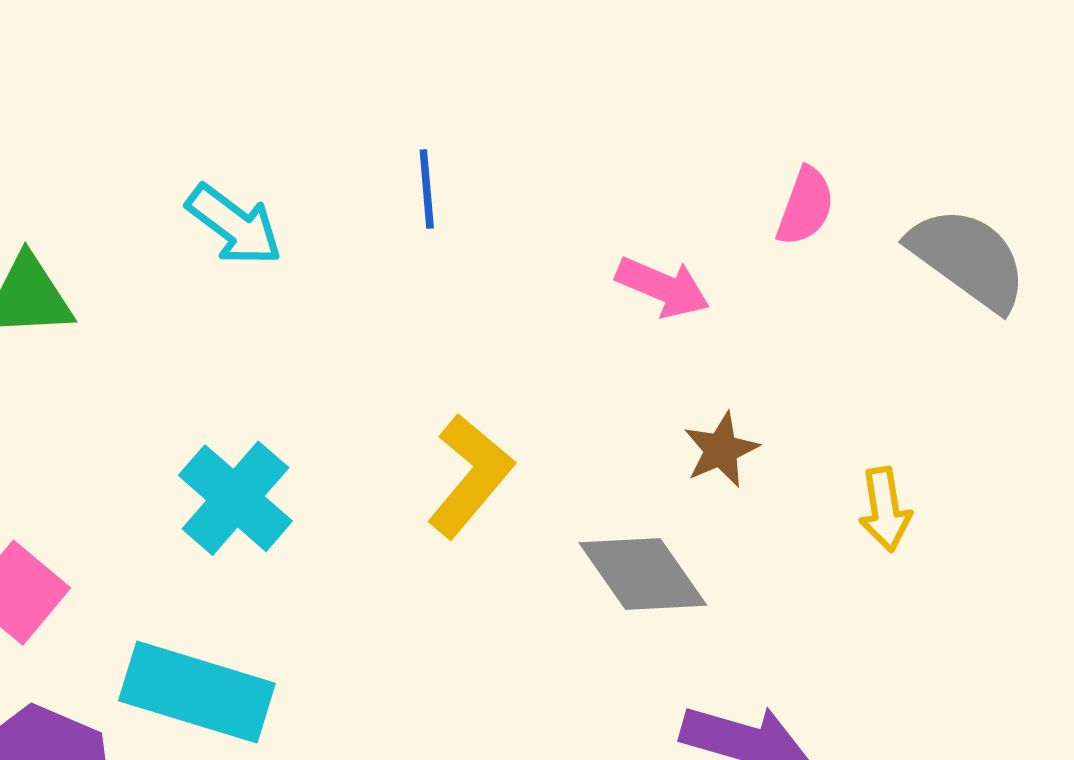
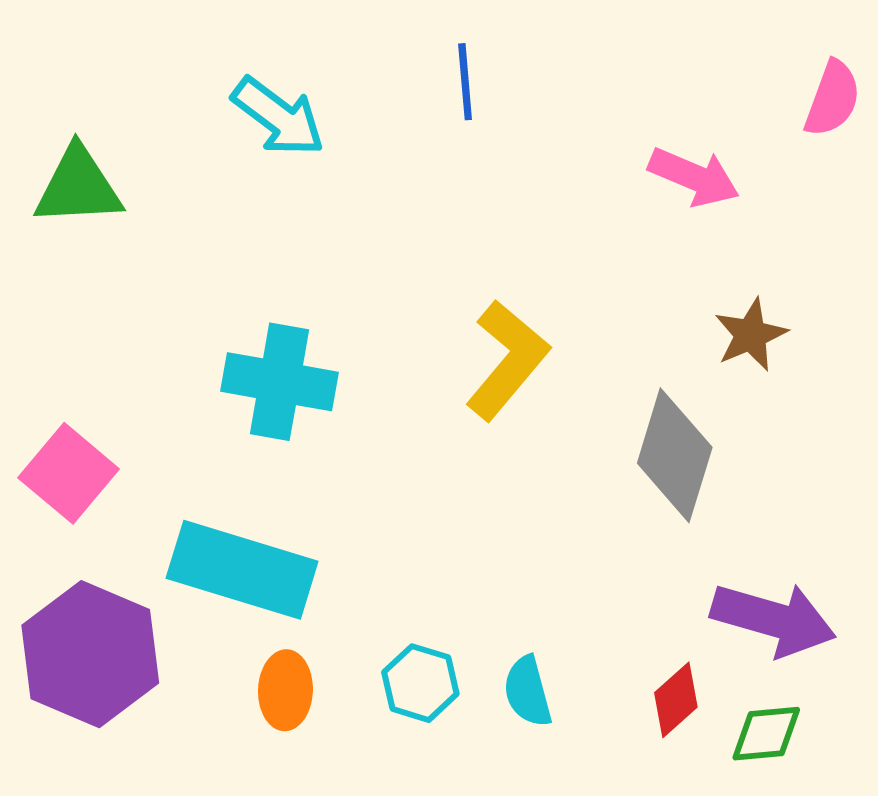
cyan cross: (235, 498) -> (279, 382), turned -31
gray diamond: (643, 574) -> (675, 455), turned 52

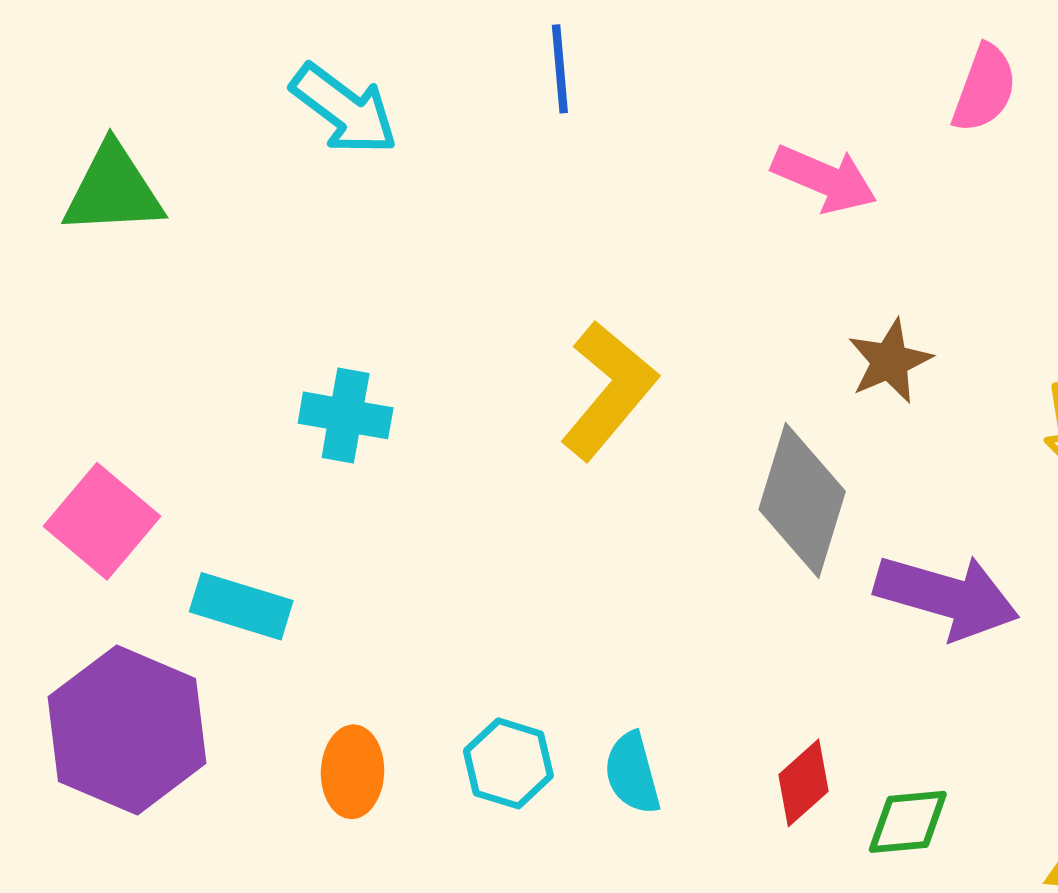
cyan cross: (279, 382) -> (346, 415), size x0.7
cyan rectangle: (242, 570) -> (241, 606), moved, size x0.6
purple arrow: (773, 619) -> (947, 596), moved

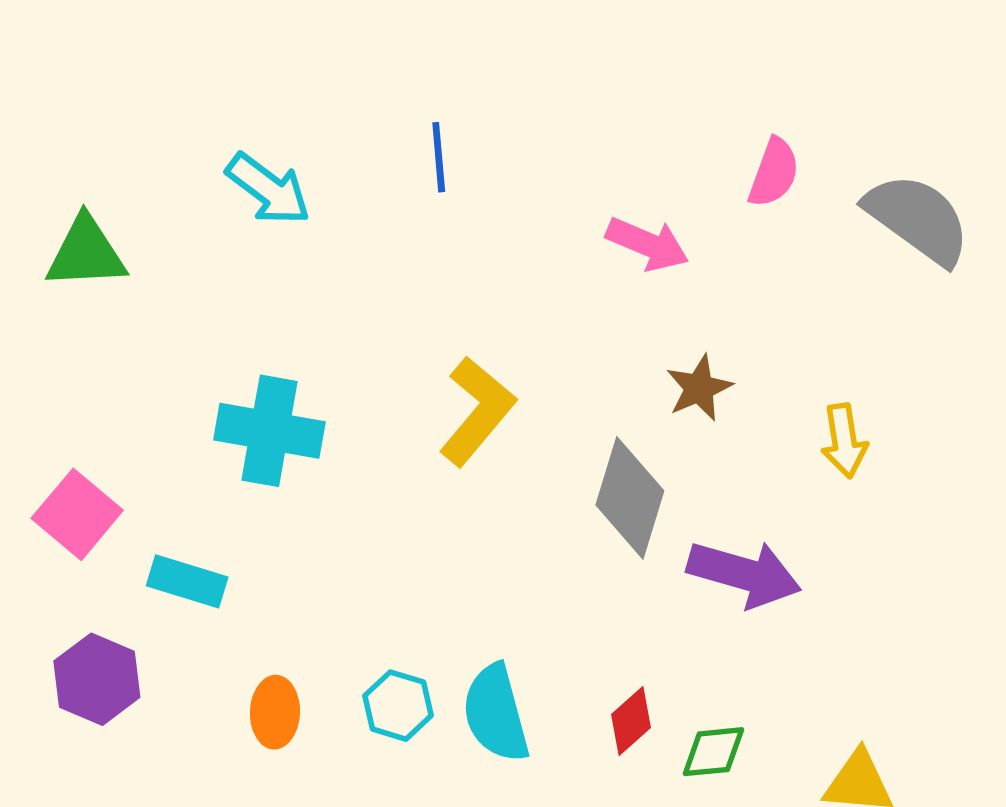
cyan cross: (346, 415) -> (269, 431), size x1.5
purple hexagon: (127, 730) -> (97, 679), size x0.7
cyan semicircle: (632, 773) -> (496, 713), size x1.5

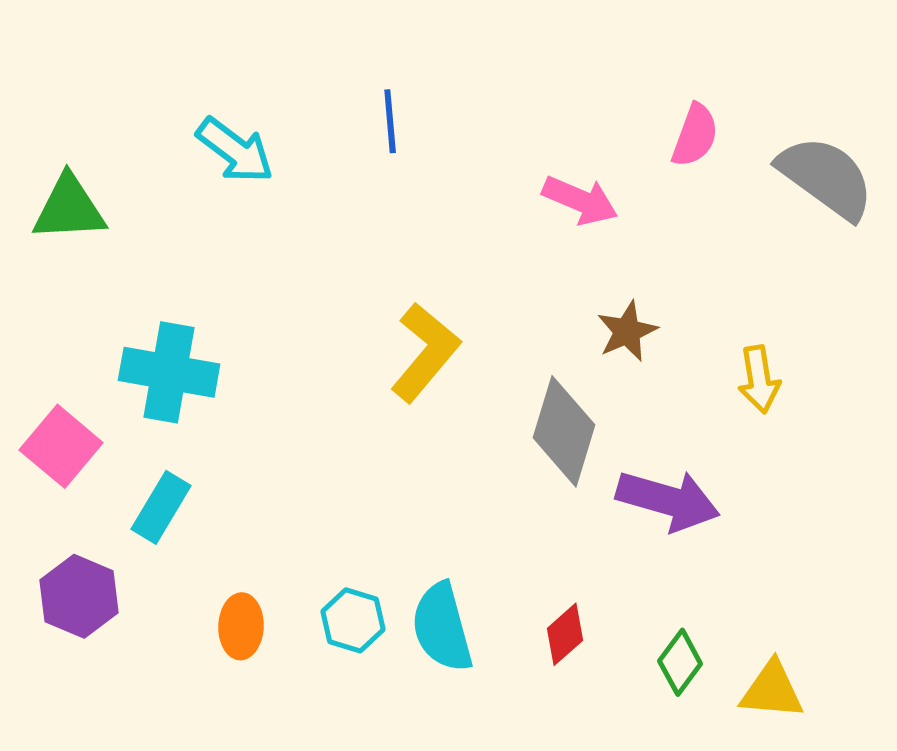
cyan cross: (269, 431) -> (169, 372), moved
cyan rectangle: (187, 581) -> (161, 507), turned -76
green diamond: (713, 752) -> (680, 662), moved, turned -48

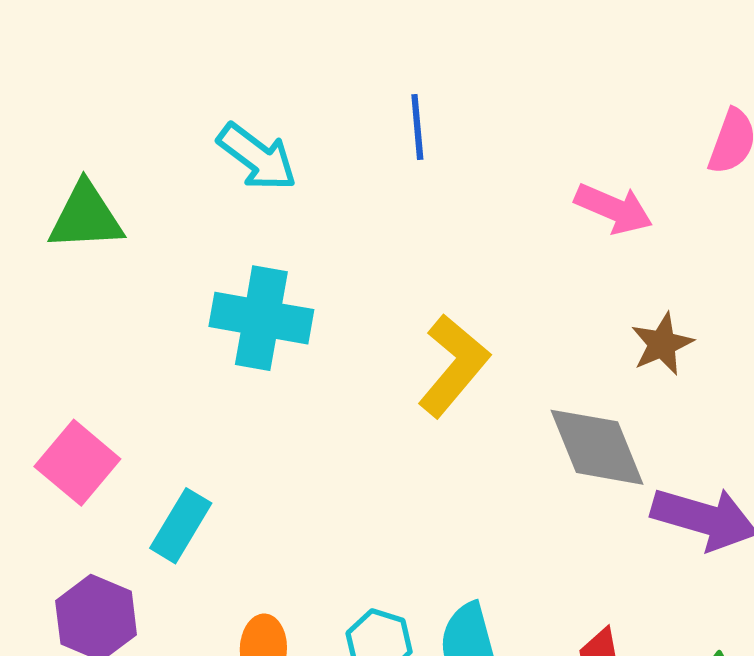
cyan cross: (169, 372) -> (261, 318), moved
gray diamond: (564, 431) -> (597, 447), turned -39

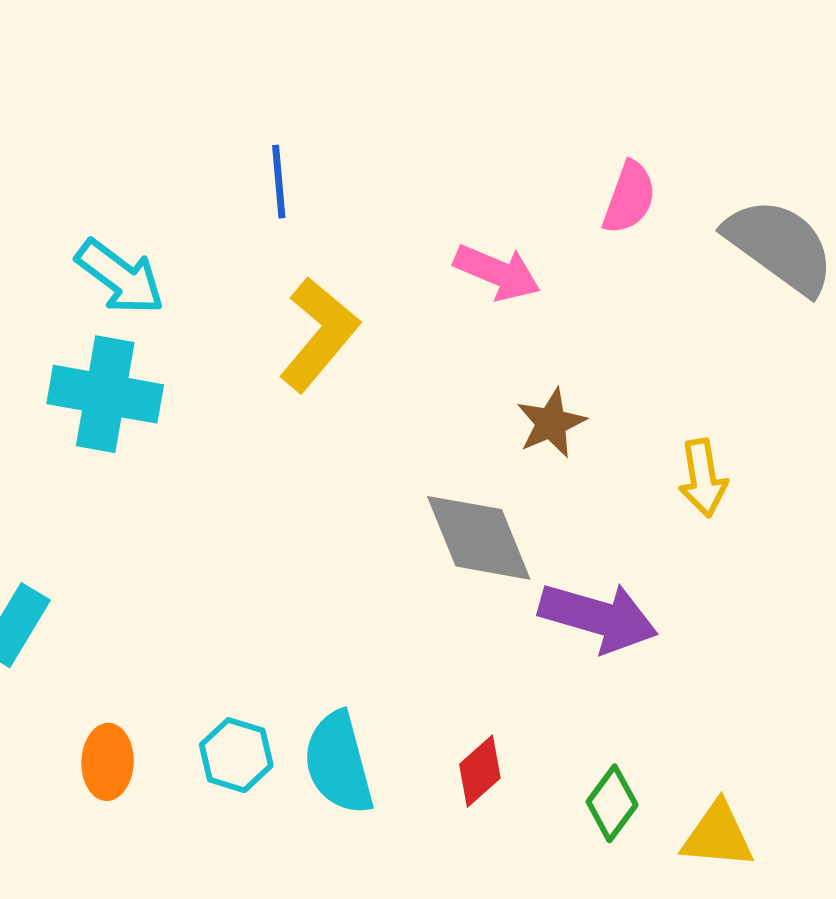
cyan arrow: (257, 157) -> (120, 277), moved
yellow L-shape: (453, 366) -> (319, 334), moved

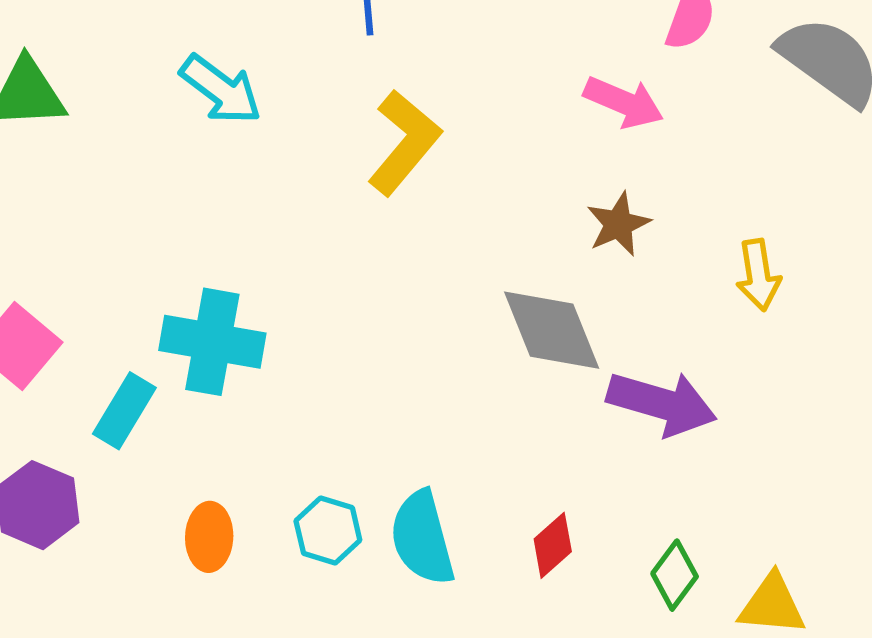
pink arrow: (497, 272) -> (624, 102), moved
cyan cross: (105, 394) -> (212, 342), moved

